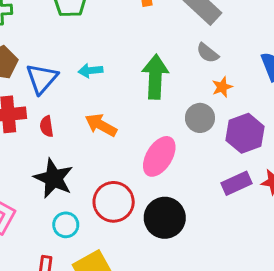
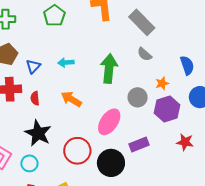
blue triangle: (42, 79) -> (33, 66), size x0.7
orange star: (222, 87) -> (162, 83), moved
purple rectangle: (236, 183) -> (139, 145), moved
cyan circle: (66, 225) -> (29, 163), moved

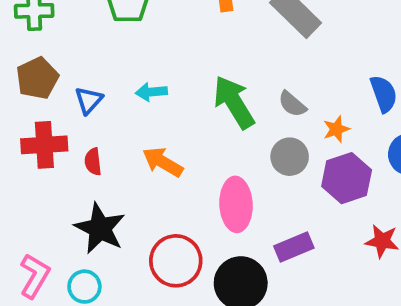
gray semicircle: (145, 54) -> (292, 104), moved
green arrow: (109, 68) -> (234, 102), turned -36
pink ellipse: (109, 122) -> (236, 204), turned -36

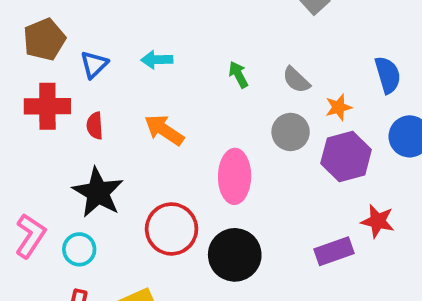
green arrow: (234, 102) -> (238, 75), size x0.5
purple rectangle: (294, 247) -> (334, 251), moved

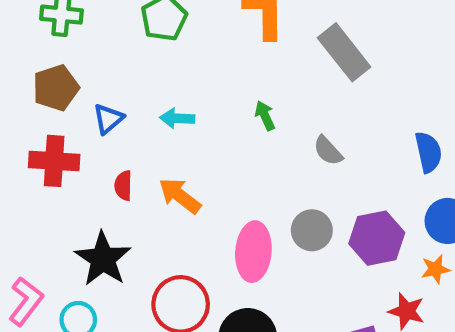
green arrow: (238, 75) -> (265, 116), moved
orange star: (338, 107) -> (435, 269), moved
red semicircle: (95, 126) -> (123, 186), moved
gray circle: (291, 132) -> (312, 230), moved

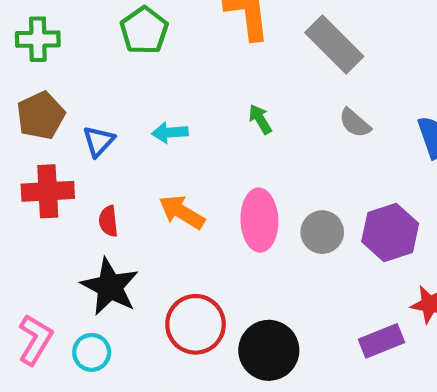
gray semicircle: (328, 151) -> (355, 123), moved
red semicircle: (123, 186) -> (108, 221), moved
pink ellipse: (253, 252) -> (259, 220), moved

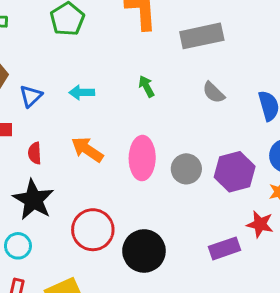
gray rectangle: (334, 44) -> (202, 36), turned -60

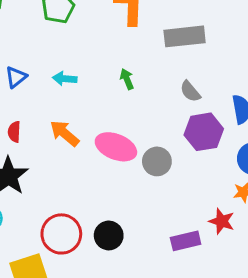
pink ellipse: (142, 158) -> (116, 147), turned -75
purple hexagon: (235, 172) -> (204, 132), moved
red circle: (93, 230) -> (61, 234), moved
black circle: (144, 251) -> (109, 235), size x0.7

